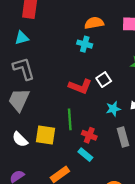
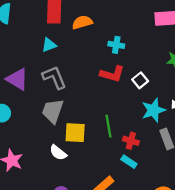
orange semicircle: (94, 23) -> (82, 22), moved
red L-shape: (80, 86) -> (112, 74), moved
cyan star: (113, 109) -> (153, 110), size x1.5
yellow square: (46, 135) -> (75, 133), moved

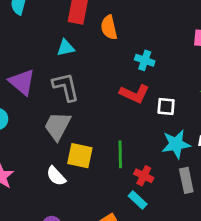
orange semicircle: (82, 22) -> (109, 27), turned -96
white square: (140, 80) -> (166, 106), turned 35

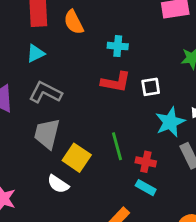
gray L-shape: (66, 87) -> (45, 92), turned -36
yellow square: (80, 156) -> (77, 158), turned 36

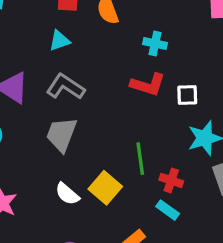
yellow square: (77, 158) -> (105, 188), moved

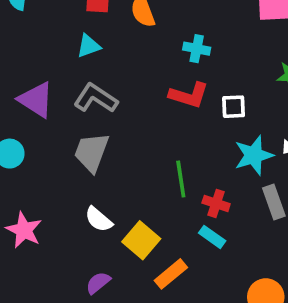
yellow square: (105, 188) -> (141, 240), moved

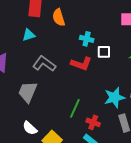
gray L-shape: (96, 98) -> (44, 64), moved
white square: (234, 107) -> (104, 52), moved
green line: (181, 179) -> (75, 108), turned 30

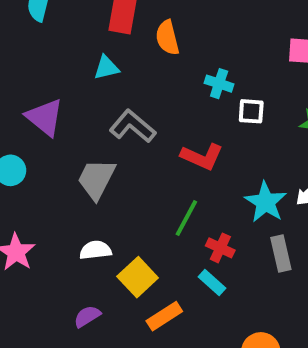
red L-shape: (81, 64) -> (202, 157), moved
cyan star: (115, 97) -> (266, 202), turned -30
white semicircle: (30, 128) -> (95, 250), turned 126

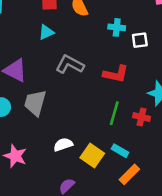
gray trapezoid: (96, 179) -> (35, 103), moved
red cross: (220, 248) -> (142, 117), moved
cyan rectangle: (212, 282) -> (120, 151), moved
orange rectangle: (164, 316) -> (129, 174), moved

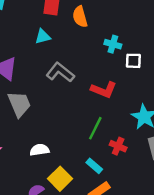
gray trapezoid: (35, 103) -> (19, 104), turned 132
red cross: (142, 117) -> (118, 146), moved
yellow square: (92, 155) -> (60, 179), moved

